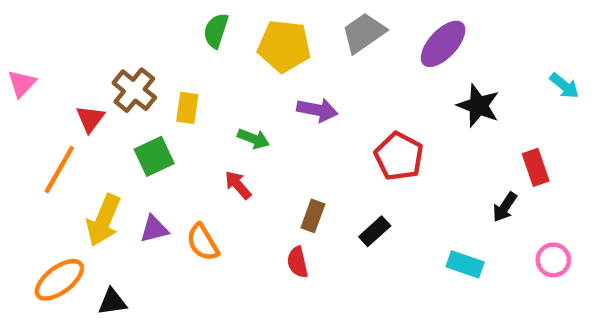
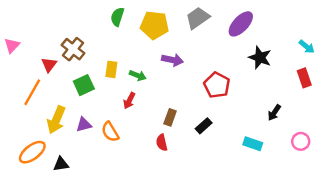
yellow rectangle: (187, 108) -> (111, 69), moved
red rectangle: (536, 167) -> (304, 78), moved
red arrow: (238, 185) -> (129, 101), turned -112

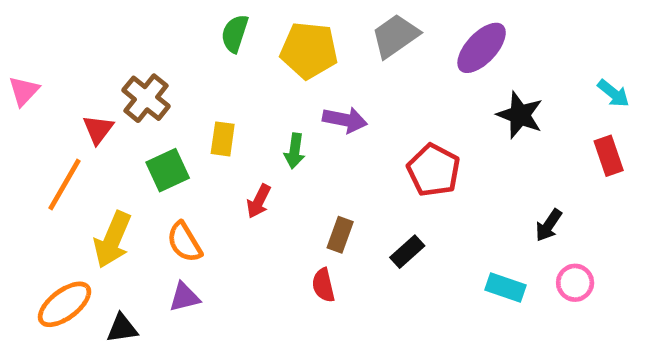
green arrow: (138, 75) -> (295, 151), moved, turned 77
purple triangle: (84, 125) -> (184, 297), moved
orange semicircle: (110, 132) -> (184, 242), moved
pink circle: (301, 141) -> (575, 283), moved

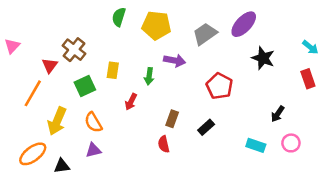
gray trapezoid: (395, 36) -> (205, 34), moved

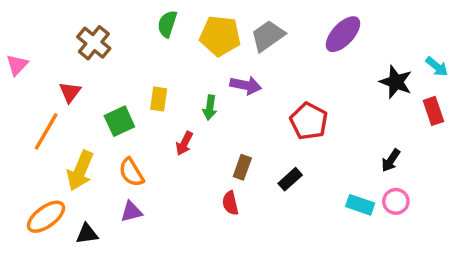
gray trapezoid: (205, 34) -> (268, 36), moved
brown cross: (74, 50) -> (94, 43), moved
black star: (263, 58) -> (396, 82), moved
pink circle: (291, 143) -> (396, 201), moved

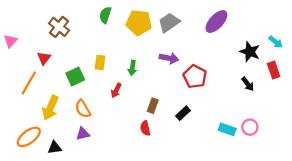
purple arrow: (246, 85) -> (169, 58), moved
black arrow: (391, 160) -> (248, 84), moved, turned -72

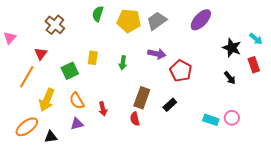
red arrow: (116, 91) -> (103, 109), moved, turned -40
brown rectangle: (153, 106) -> (142, 98), size x1.5

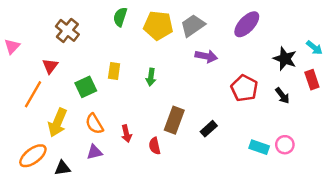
purple arrow: (157, 54) -> (206, 56), moved
red pentagon: (181, 71) -> (244, 88), moved
red semicircle: (135, 119) -> (155, 146), moved

